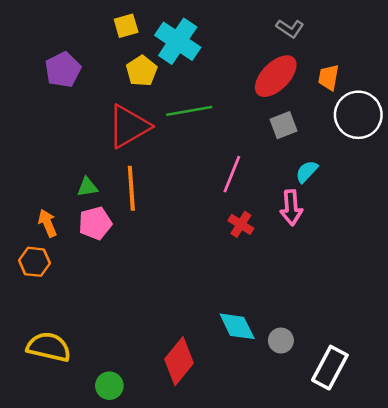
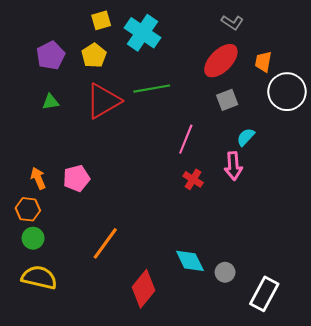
yellow pentagon: (142, 71) -> (94, 55), moved
green triangle: (87, 187) -> (51, 102), moved
orange line: (131, 188) -> (105, 243), moved, turned 40
green circle: (109, 386) -> (33, 238), moved

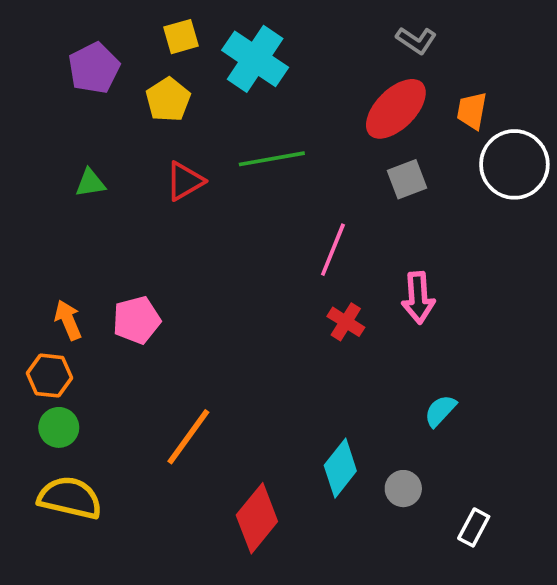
purple pentagon: (51, 55) -> (94, 68), moved
red triangle: (103, 101) -> (185, 181), size x0.6
cyan semicircle: (246, 137) -> (440, 411), moved
cyan diamond: (190, 261) -> (340, 468), turned 64
white rectangle: (264, 294) -> (474, 527), size x0.6

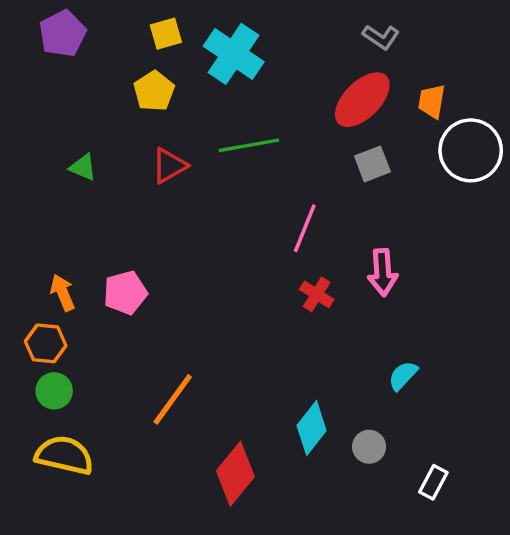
purple pentagon: (94, 68) -> (63, 34), moved
green triangle: (90, 183) -> (83, 167), turned 32

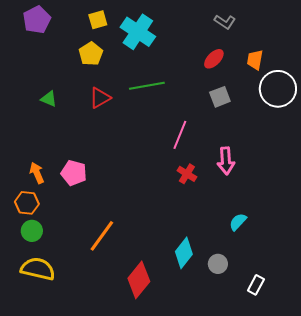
red ellipse: (362, 100) -> (214, 59), size x0.6
pink pentagon: (125, 293) -> (74, 173), turned 30

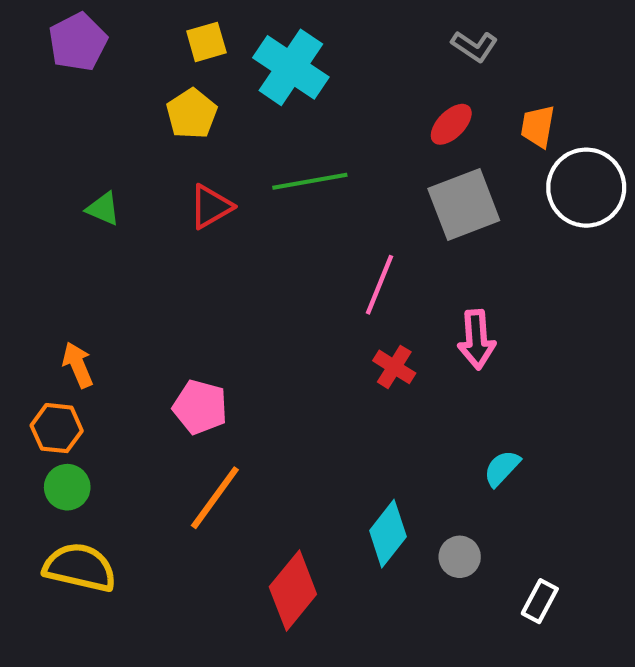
gray square: (220, 97) -> (464, 204), size x1.6
pink pentagon: (74, 173) -> (200, 407), moved

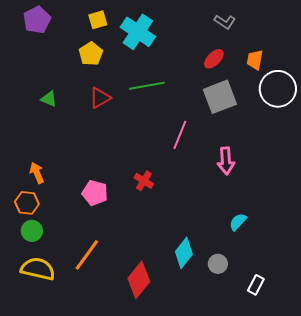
red cross: (394, 367) -> (144, 181), moved
orange line: (215, 498) -> (87, 255), moved

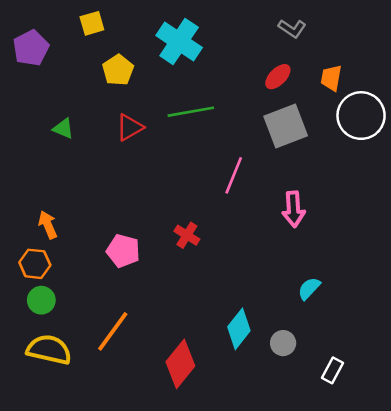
purple pentagon: (37, 20) -> (31, 48), moved
yellow square: (98, 20) -> (92, 23), moved

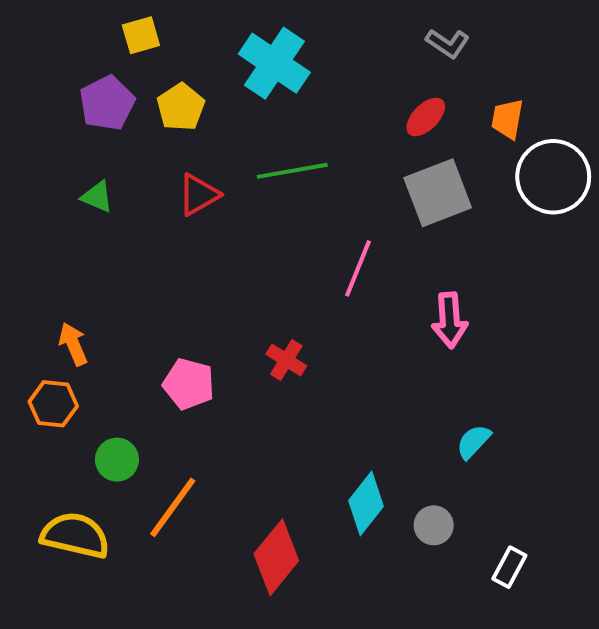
purple pentagon: (31, 48) -> (107, 103), moved
green circle: (41, 300) -> (117, 460), moved

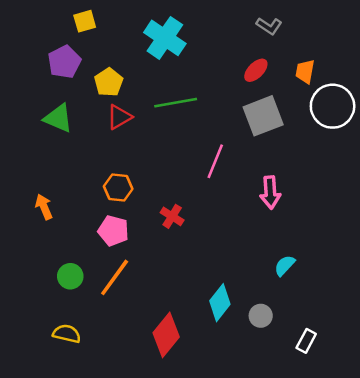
yellow pentagon: (181, 107) -> (109, 82), moved
green triangle: (97, 197) -> (58, 118), size x1.5
orange hexagon: (53, 404) -> (118, 188), moved
orange line: (173, 507) -> (115, 277), moved
yellow semicircle: (75, 535) -> (67, 334), moved, size x0.7

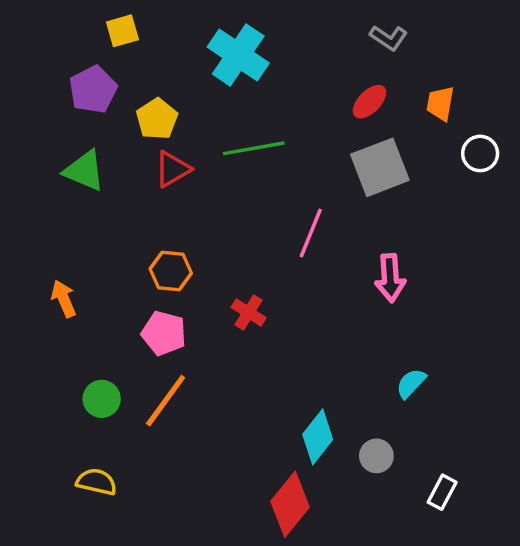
white circle: (333, 106) -> (480, 153), size x0.6
red diamond: (166, 335) -> (290, 504), moved

